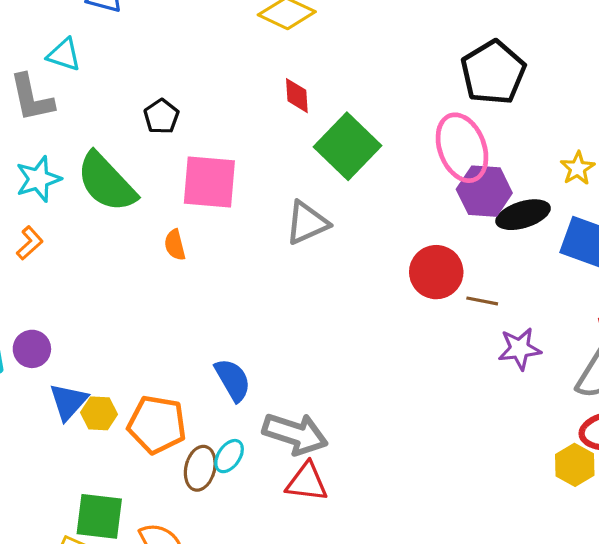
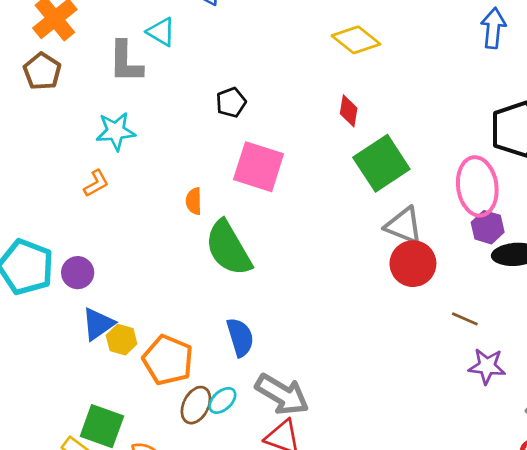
green semicircle: (106, 182) -> (228, 248), moved
purple hexagon: (484, 191) -> (488, 227), size x0.7
gray triangle: (307, 223) -> (404, 226), moved, turned 33
orange semicircle: (175, 245) -> (194, 201), moved
red circle: (436, 272) -> (413, 264), moved

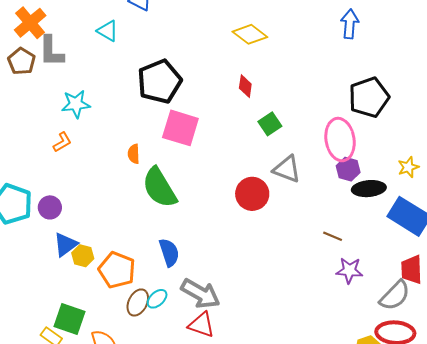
gray L-shape: (126, 62) -> (51, 51), moved
black pentagon: (231, 102) -> (159, 81), size x2.0
green square: (381, 163) -> (270, 124), size x0.6
red circle: (413, 264) -> (252, 194), moved

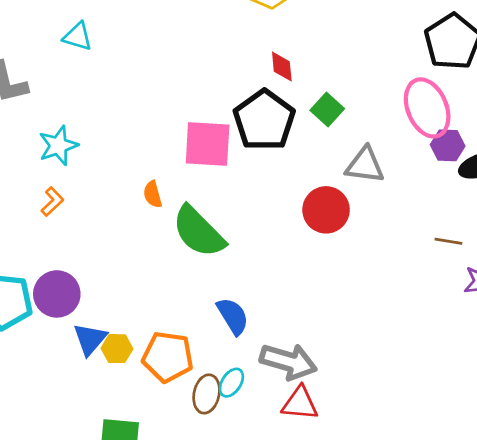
black pentagon: (159, 81) -> (264, 120), moved
purple circle: (50, 207) -> (57, 294), size x1.4

